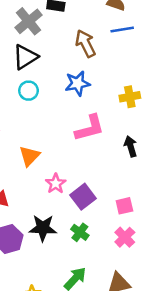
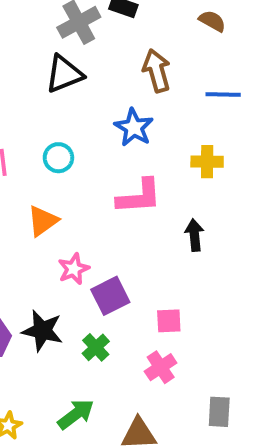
blue line: (122, 29) -> (223, 95), moved
blue star: (78, 83) -> (134, 127), turned 30
cyan circle: (29, 91) -> (58, 158), moved

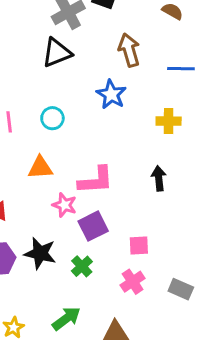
pink L-shape: (139, 197) -> (96, 180), moved
orange triangle: (43, 221) -> (40, 168), turned 32
pink star: (74, 269) -> (64, 205), turned -30
gray rectangle: (219, 412) -> (181, 289), moved, turned -70

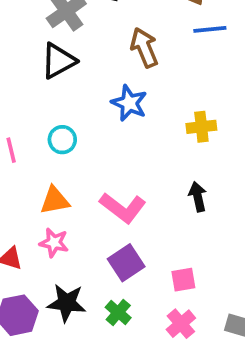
blue line: (181, 69) -> (210, 29), moved
pink L-shape: (96, 180) -> (123, 208), turned 48
pink star: (64, 205) -> (54, 243), moved

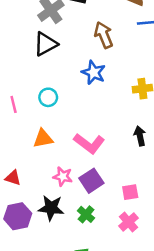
pink star: (54, 243) -> (63, 176), moved

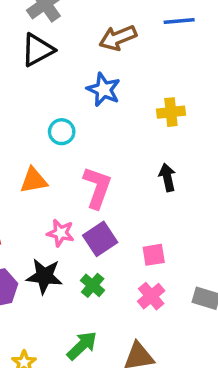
brown arrow: (104, 35) -> (118, 38), turned -90
cyan circle: (48, 97) -> (62, 132), moved
pink L-shape: (89, 143) -> (97, 188), turned -108

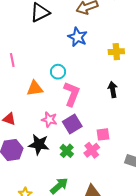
cyan circle: (62, 132) -> (58, 72), moved
pink cross: (151, 296) -> (92, 150), moved

